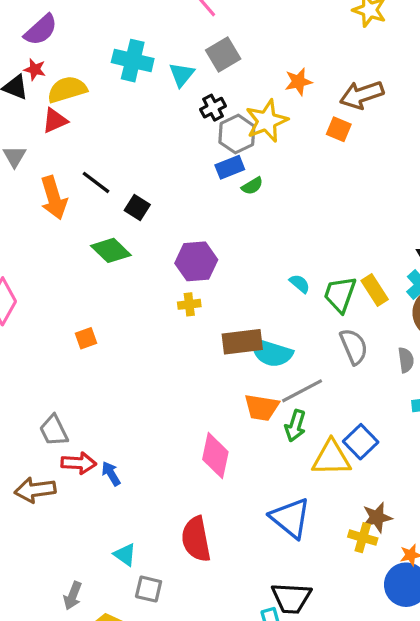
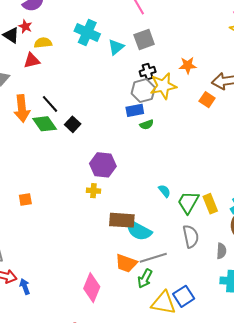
yellow semicircle: (67, 90) -> (43, 43), size x0.7
black cross: (213, 108) -> (148, 72), moved
green diamond: (111, 250) -> (45, 124), moved

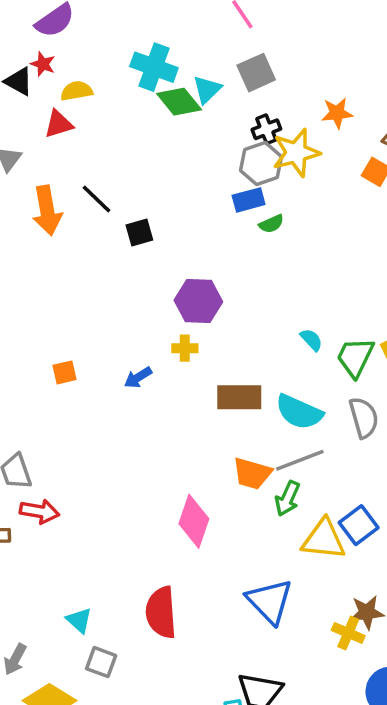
green diamond: (45, 124) -> (179, 102), moved
black square: (73, 124) -> (139, 233), turned 35
cyan semicircle: (139, 230) -> (299, 412), moved
blue arrow: (25, 286) -> (138, 377), moved, turned -98

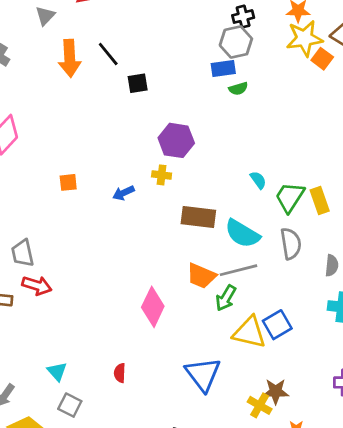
yellow star: (296, 153) -> (304, 38), moved
red semicircle: (161, 612) -> (120, 373), size x0.5

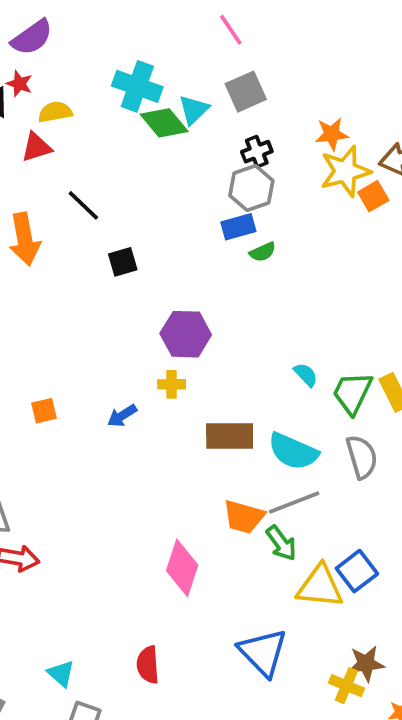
black line: (108, 54) -> (83, 205), moved
orange square: (322, 59) -> (373, 196), turned 30
green arrow: (226, 298) -> (281, 543), turned -60
red semicircle: (120, 373) -> (148, 665), size x1.4

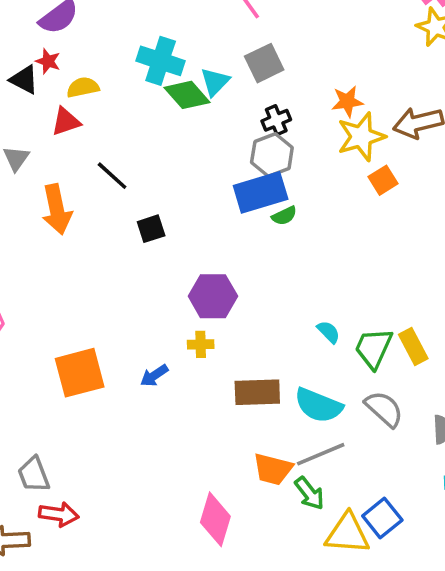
orange square: (373, 196) -> (383, 180), moved
blue rectangle: (238, 227) -> (261, 192), size x1.6
orange square: (44, 411) -> (80, 373), size x2.0
gray semicircle: (362, 457) -> (384, 409), turned -30

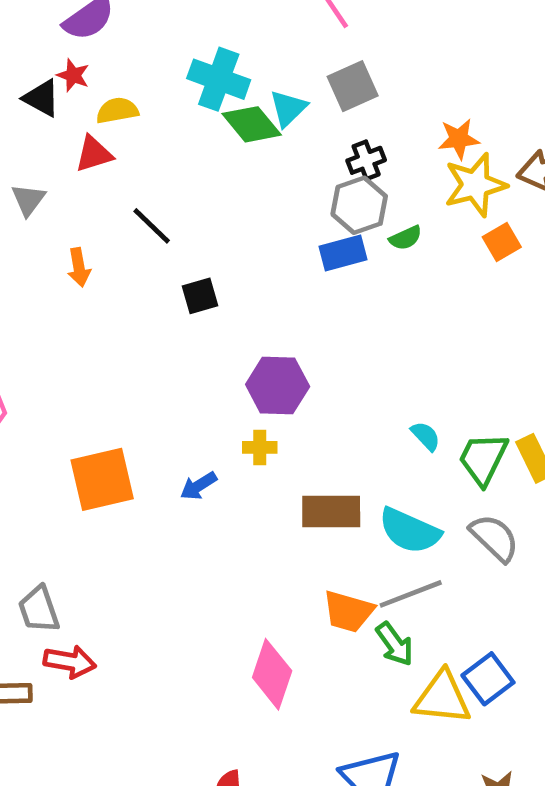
blue rectangle: (261, 192) -> (343, 253), size x0.7
orange arrow: (57, 209) -> (79, 267), size x0.6
green semicircle: (284, 216) -> (405, 238), moved

